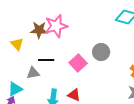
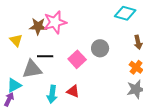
gray triangle: (33, 73) -> (32, 69), size x1.5

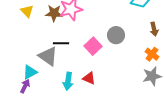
yellow triangle: (16, 40) -> (27, 11), moved
gray triangle: (32, 69) -> (48, 56), turned 45

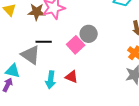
gray circle: (116, 35) -> (89, 34), moved
cyan triangle: (30, 72) -> (13, 71), turned 42

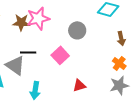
gray circle: (89, 34) -> (77, 30), moved
red triangle: (72, 77) -> (79, 85), moved, turned -40

